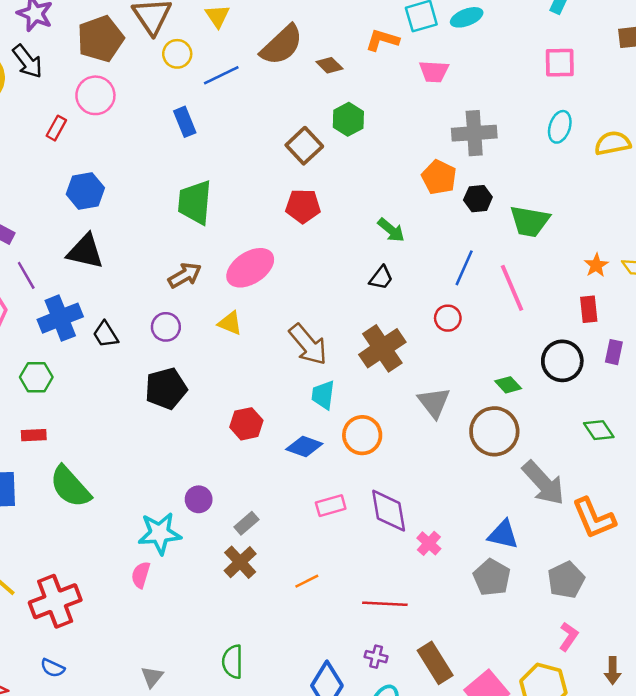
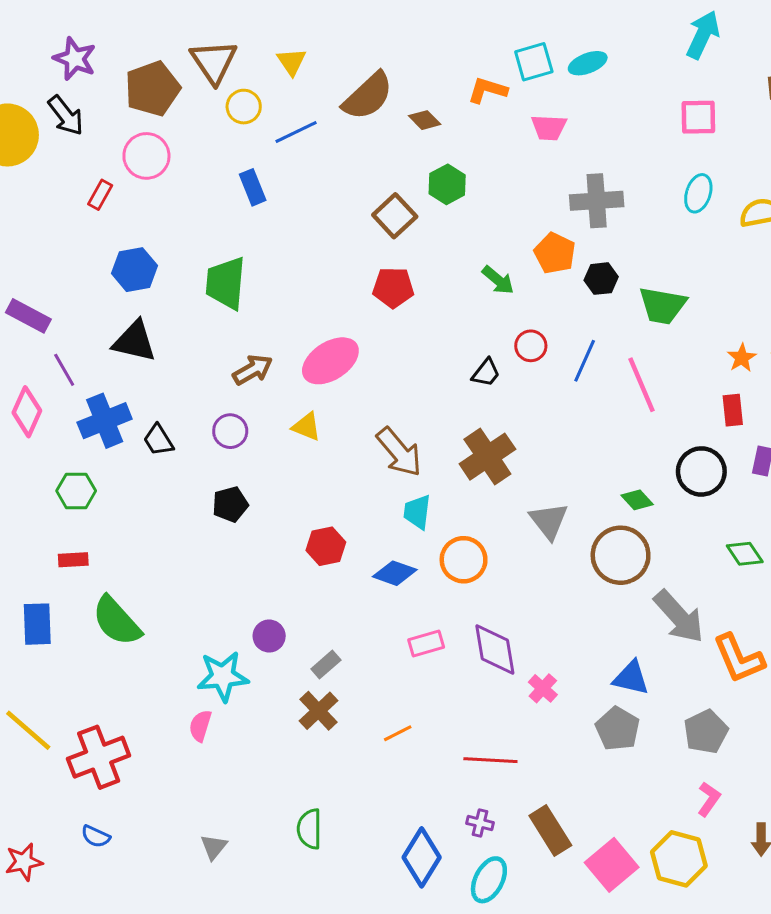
green trapezoid: (195, 202) -> (226, 283), moved
green arrow: (391, 230) -> (498, 280), moved
red circle: (448, 318) -> (531, 346), moved
black pentagon: (166, 389) -> (230, 504), size x0.7

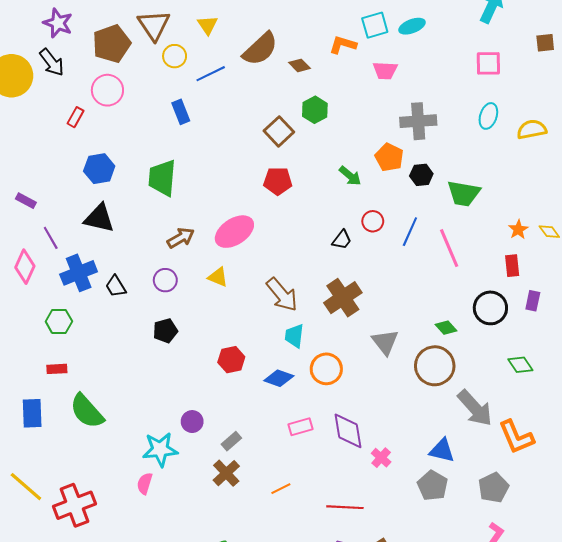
purple rectangle: (28, 316) -> (26, 201), size x0.7

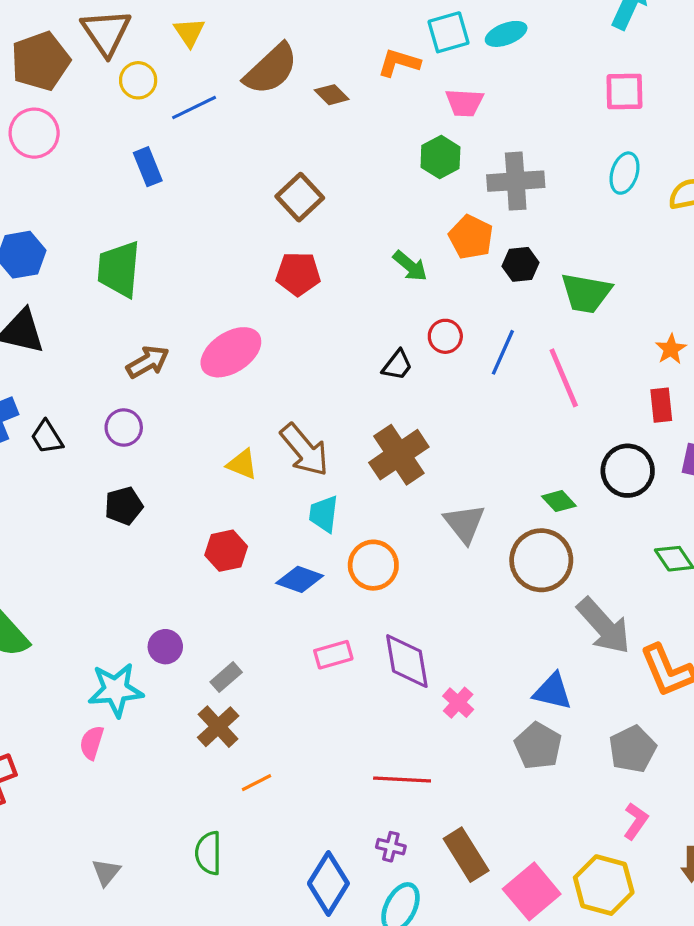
green hexagon: (315, 110) -> (440, 157), moved
yellow triangle: (218, 277) -> (242, 464), moved
orange line: (281, 489) -> (256, 783), moved

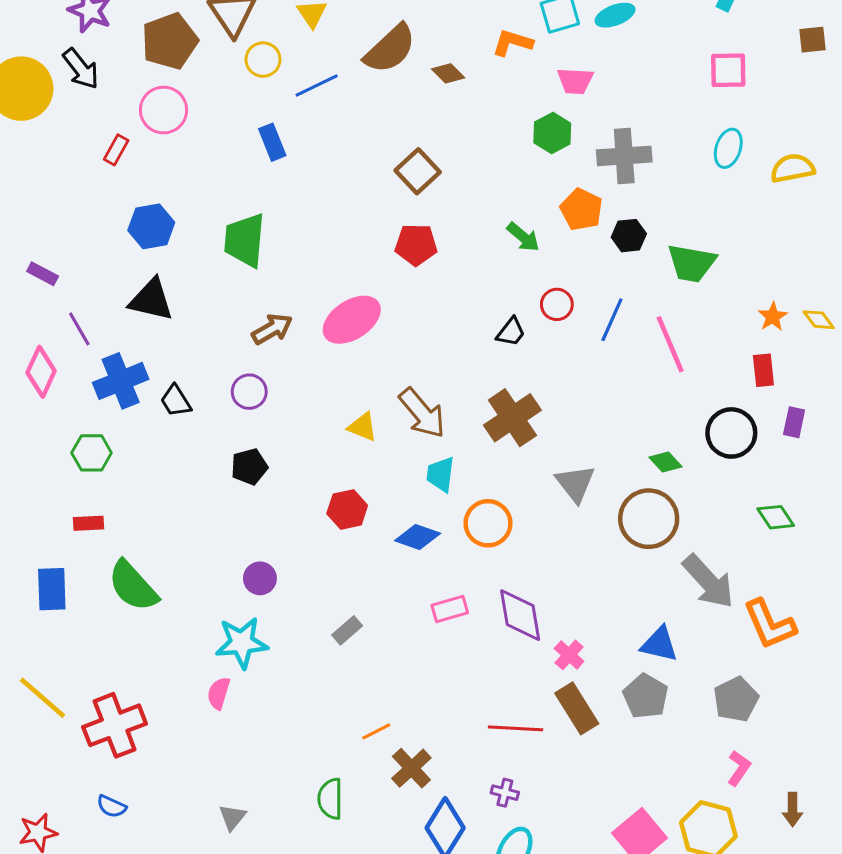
purple circle: (165, 647) -> (260, 578), moved
brown cross: (218, 727) -> (411, 768), moved
brown rectangle: (466, 855) -> (577, 708), moved

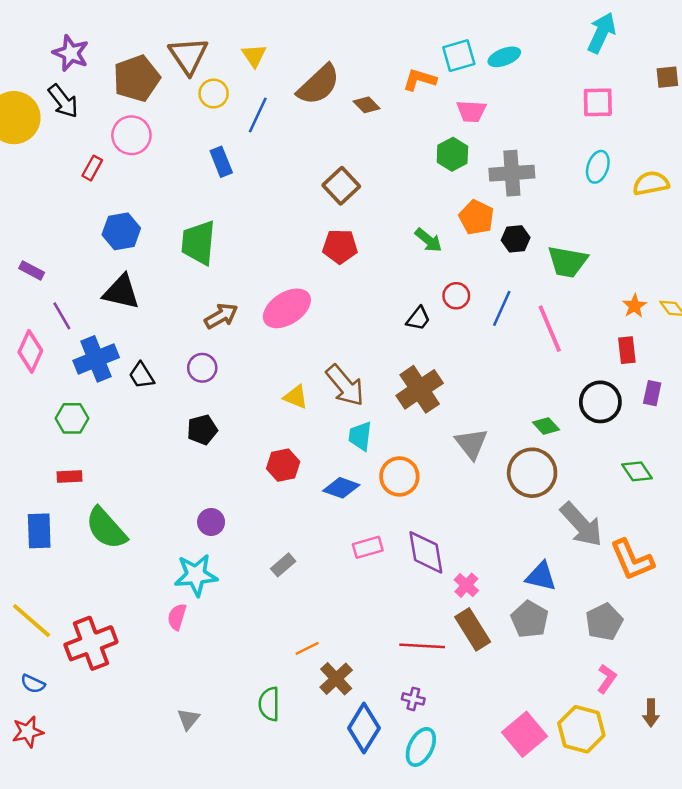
blue line: (317, 86) -> (258, 115), turned -39
blue semicircle: (111, 806) -> (33, 684), moved

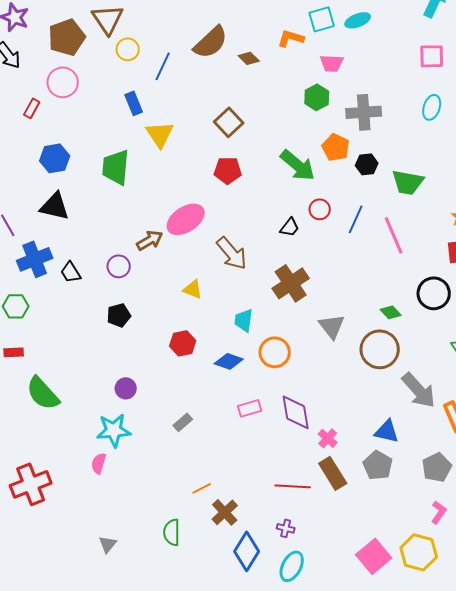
yellow triangle: (254, 56) -> (160, 134), moved, size x1.4
green arrow: (428, 240) -> (298, 165), size x1.6
brown arrow: (221, 316) -> (150, 240), moved
brown arrow: (345, 385) -> (232, 253), moved

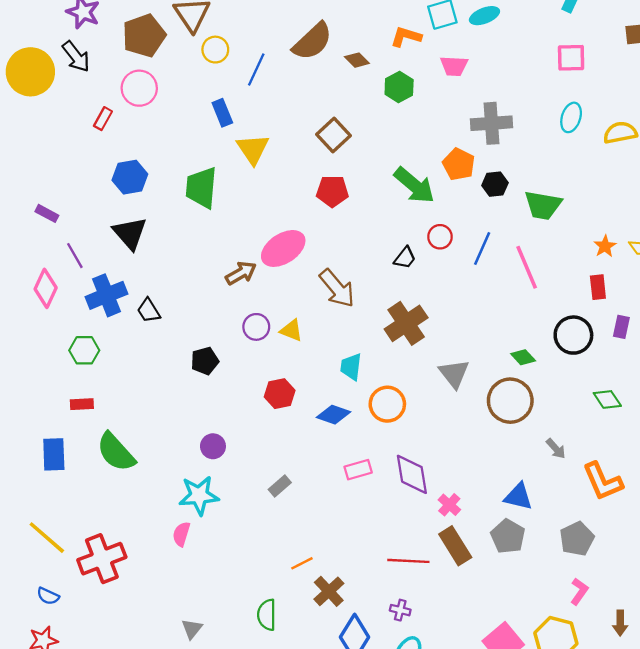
green hexagon: (317, 97) -> (399, 87), moved
black triangle: (55, 206) -> (130, 233), turned 36
purple circle: (119, 266) -> (256, 327), moved
gray arrow: (419, 390) -> (556, 449), size x0.5

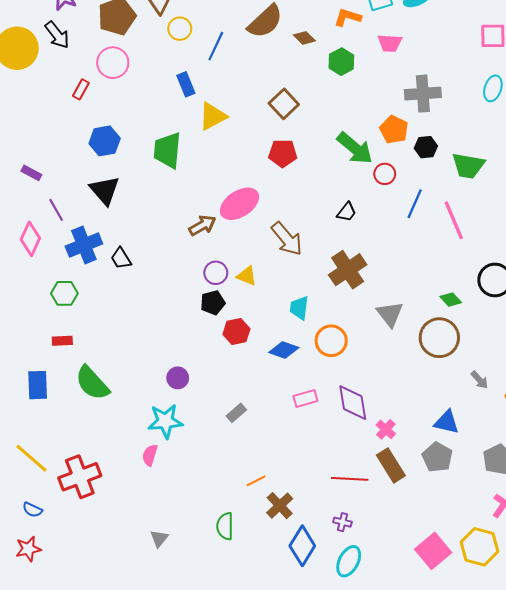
yellow triangle: (253, 149) -> (213, 116), turned 36
red circle: (440, 237) -> (385, 174), moved
black pentagon: (205, 361) -> (213, 303), moved

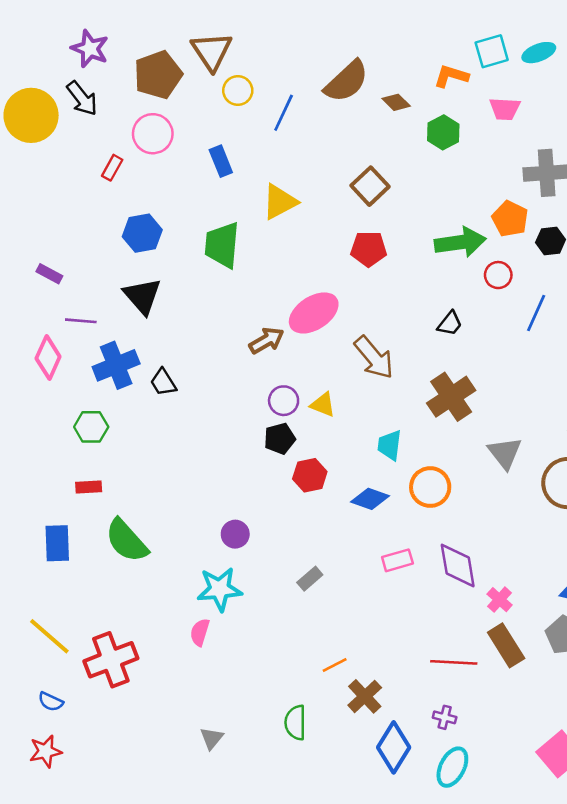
blue rectangle: (186, 84) -> (221, 161), moved
green arrow: (355, 148) -> (460, 242), turned -48
purple line: (56, 210) -> (81, 321), turned -55

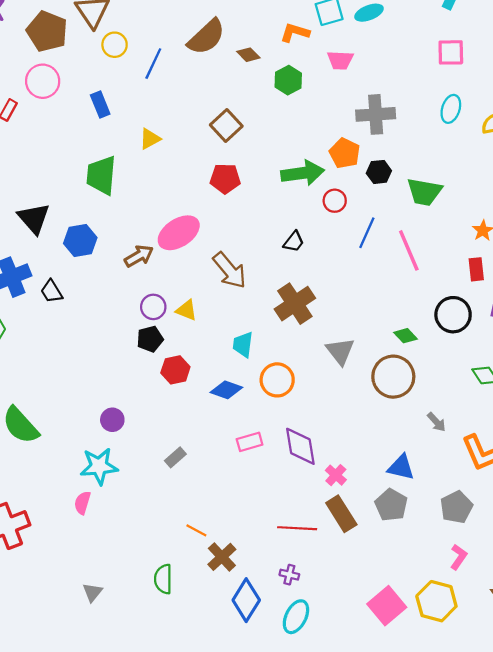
brown pentagon: (158, 75) -> (47, 31), turned -30
yellow triangle: (280, 202) -> (150, 139), size x0.7
blue hexagon: (142, 233) -> (80, 241), moved
orange line: (335, 665) -> (196, 530), turned 55

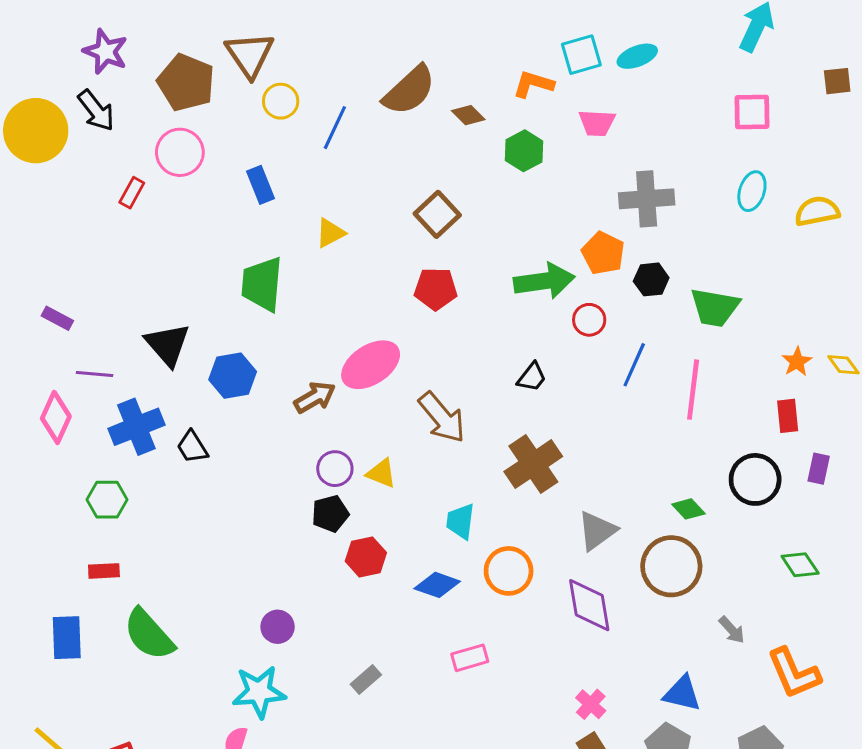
pink line: (409, 250) -> (693, 390), turned 30
gray triangle: (340, 351) -> (597, 531), turned 32
purple diamond: (300, 446) -> (589, 605), moved

